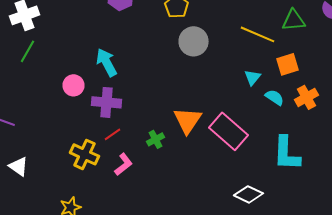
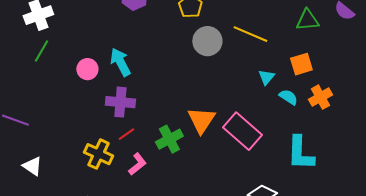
yellow line: (258, 34) -> (250, 34), moved
pink circle: (74, 85) -> (87, 69), moved
green cross: (156, 139) -> (169, 139), size x1.5

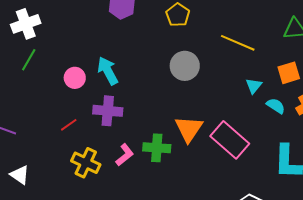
gray circle: (207, 41) -> (185, 66), moved
red line: (126, 134) -> (69, 125), moved
green cross: (169, 139) -> (157, 148), turned 32
pink L-shape: (137, 164) -> (125, 155), moved

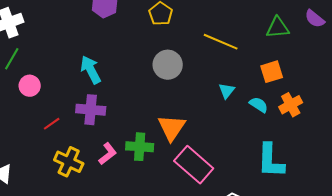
pink circle: (75, 78) -> (30, 86), moved
cyan triangle: (254, 86) -> (227, 91), moved
pink rectangle: (230, 140) -> (194, 165), moved

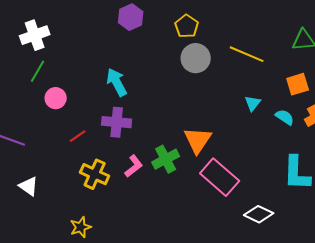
gray circle: (168, 65) -> (196, 58), moved
green cross: (140, 147) -> (166, 159), turned -32

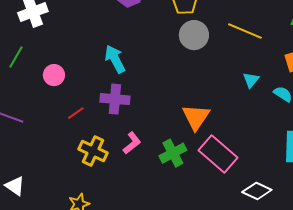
green line: (38, 71) -> (16, 57), moved
green cross: (166, 159) -> (173, 153), moved
white triangle: (29, 186) -> (15, 186), moved

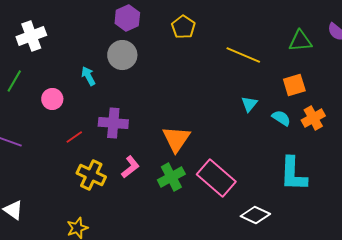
gray circle: (194, 35) -> (122, 55), moved
cyan arrow: (115, 59) -> (88, 76), moved, size x0.7
orange triangle: (196, 117) -> (176, 139), moved

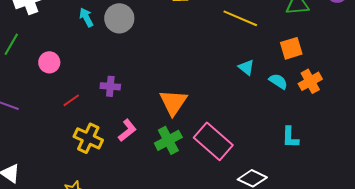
cyan arrow: (88, 76) -> (86, 17), moved
cyan triangle: (249, 104) -> (246, 67), turned -30
purple cross: (113, 123) -> (110, 86), size x0.7
cyan L-shape: (293, 174) -> (290, 137), size x0.6

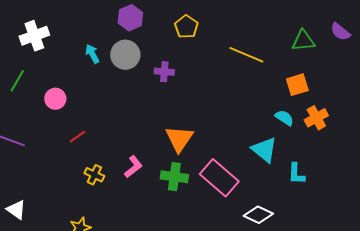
cyan triangle: (246, 67) -> (264, 150), moved, size x1.6
purple cross: (110, 86) -> (164, 72), moved
yellow cross: (88, 138) -> (94, 175), size x0.7
green cross: (168, 140) -> (174, 177), turned 36

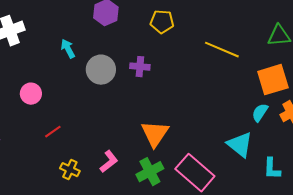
yellow pentagon: (186, 27) -> (162, 22), turned -30
gray circle: (125, 55) -> (101, 70), moved
orange square: (297, 85) -> (273, 80), size x1.4
cyan semicircle: (284, 118) -> (260, 113), turned -90
green cross: (174, 177) -> (150, 172), turned -36

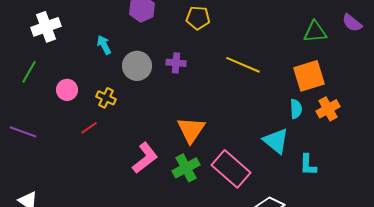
yellow line: (222, 50) -> (243, 65), moved
cyan semicircle: (260, 113) -> (296, 109), turned 144
pink L-shape: (109, 162) -> (145, 158), size x1.4
yellow cross: (70, 170) -> (106, 98), moved

